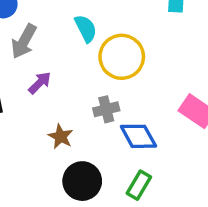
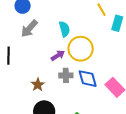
purple arrow: (40, 83) -> (58, 55), moved
blue diamond: (138, 136) -> (88, 79), moved

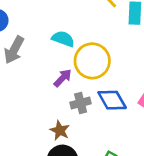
cyan semicircle: (64, 29) -> (63, 39), turned -42
brown star: (38, 85) -> (60, 130), moved

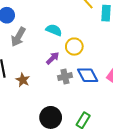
yellow circle: (92, 61) -> (74, 47), size x0.7
brown star: (60, 130) -> (23, 80), moved

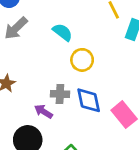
purple arrow: (53, 58) -> (43, 111), moved, turned -120

